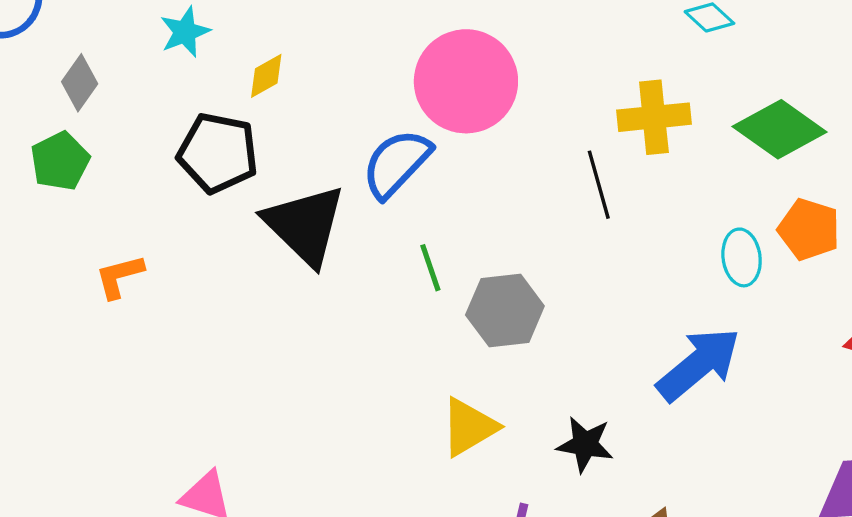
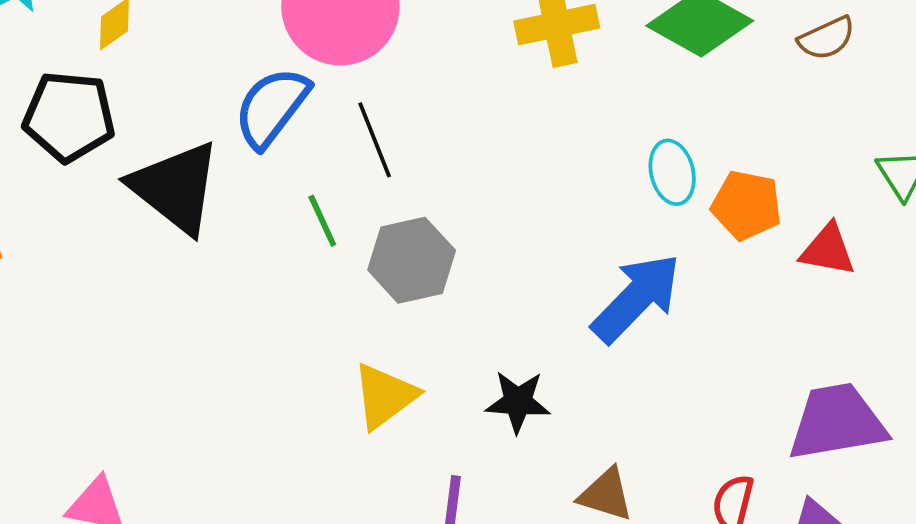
black line: (599, 185) -> (375, 140), moved
orange pentagon: (809, 229) -> (746, 205), moved

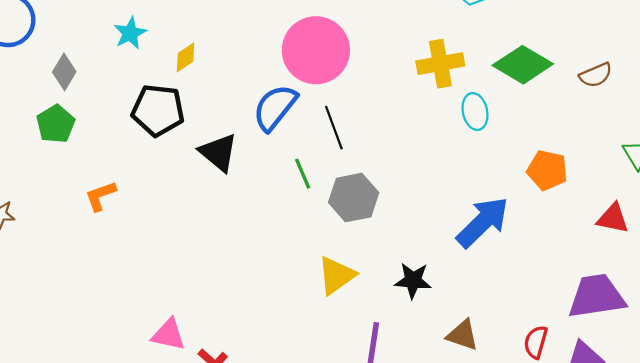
cyan ellipse: (672, 172) -> (475, 112), moved
black triangle: (176, 187) -> (219, 153), size x0.7
red triangle: (828, 250) -> (613, 218), moved

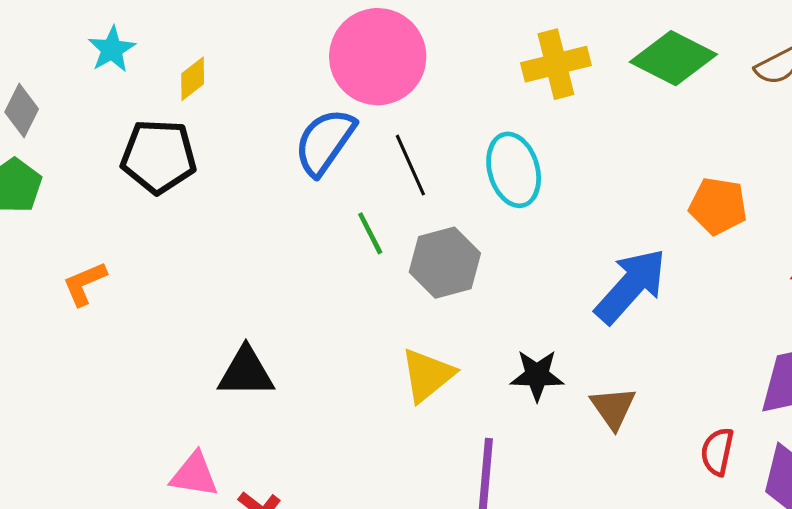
cyan ellipse: (475, 112) -> (514, 170), moved, size x1.4
black triangle: (219, 153) -> (246, 372), moved, turned -36
brown triangle: (463, 335) -> (613, 408), moved, turned 40

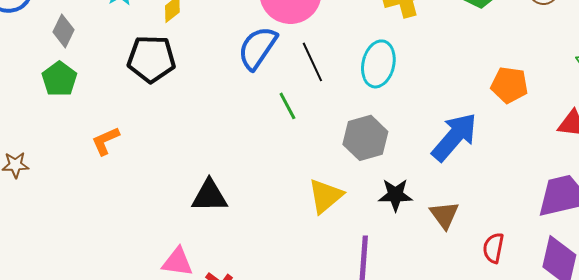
cyan ellipse: (514, 170) -> (378, 64), turned 30
gray hexagon: (445, 263) -> (365, 138), moved
red semicircle: (717, 452) -> (493, 248), moved

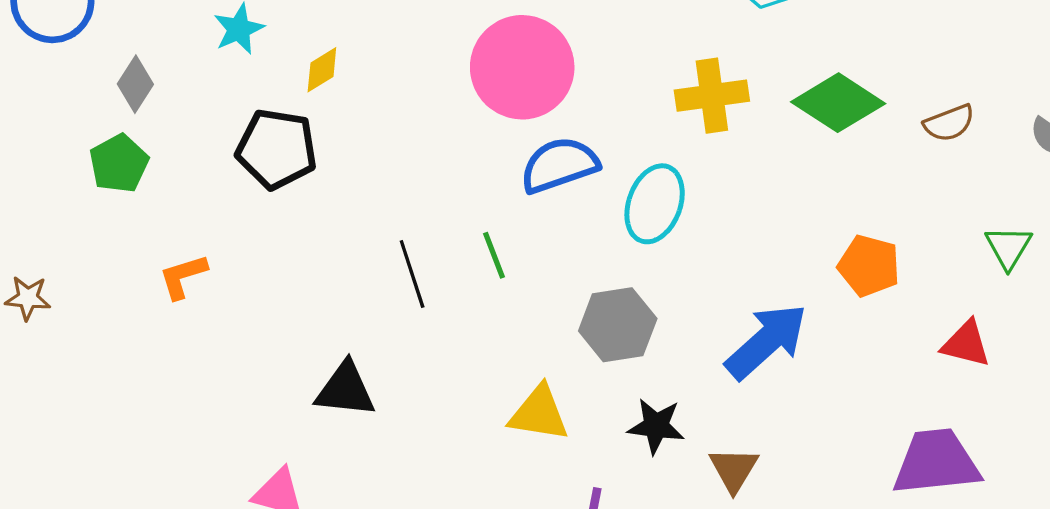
blue semicircle: (257, 48) -> (559, 165), moved, turned 30
black line: (312, 62) -> (412, 274), moved
yellow triangle: (325, 196) -> (539, 413), turned 42

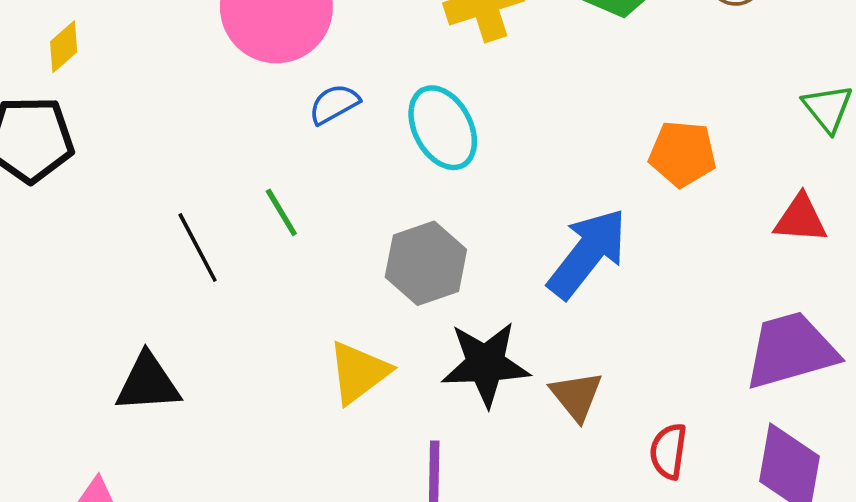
blue semicircle: (559, 165) -> (334, 104), size x0.6
cyan ellipse: (655, 204) -> (443, 128), turned -38
yellow triangle: (539, 413) -> (359, 372), turned -36
black star: (656, 426) -> (486, 364), size x1.4

